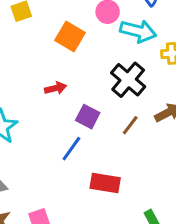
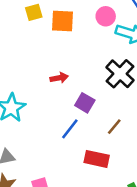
orange square: (70, 36) -> (62, 21), moved, turned -30
brown line: (130, 125) -> (114, 127), moved

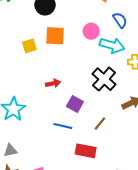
yellow square: (34, 12) -> (29, 46), moved
blue line: (70, 129) -> (63, 126), turned 66

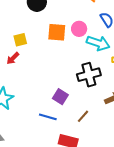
orange square: (55, 36) -> (57, 32), moved
black cross: (104, 79) -> (89, 75), turned 30
red arrow: (53, 83) -> (13, 58), moved, turned 144

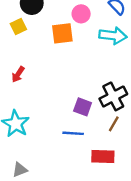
pink circle: (79, 29) -> (81, 14), moved
yellow square: (20, 40) -> (18, 26), moved
black cross: (89, 75) -> (113, 96), moved

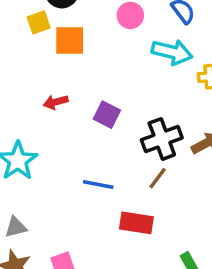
orange square: (62, 33) -> (70, 41), moved
red arrow: (18, 74) -> (56, 102), moved, turned 35
purple square: (83, 107) -> (107, 115), moved

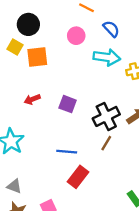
yellow square: (39, 22) -> (15, 47), turned -35
red rectangle: (136, 223) -> (78, 177), moved, turned -55
gray triangle: (16, 227) -> (14, 186), turned 42

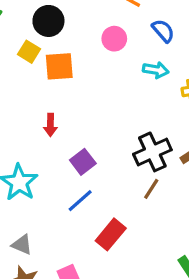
cyan arrow: (107, 57) -> (156, 70), size x0.7
red arrow: (32, 99) -> (50, 125), turned -70
purple square: (68, 104) -> (83, 162), moved, turned 30
blue line: (67, 152) -> (80, 201), moved, turned -48

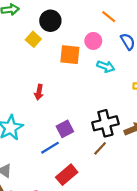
orange square: (59, 66) -> (70, 55), moved
cyan arrow: (156, 70) -> (106, 66), moved
purple square: (83, 162) -> (65, 129), moved

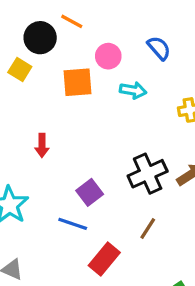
orange line: (109, 17) -> (72, 21), moved
blue line: (50, 148) -> (73, 224), turned 60
brown line: (100, 148) -> (148, 228), moved

